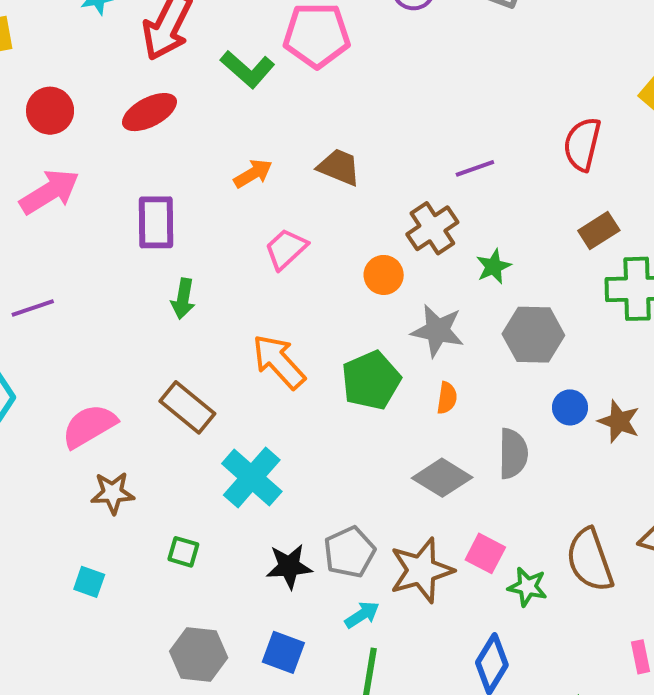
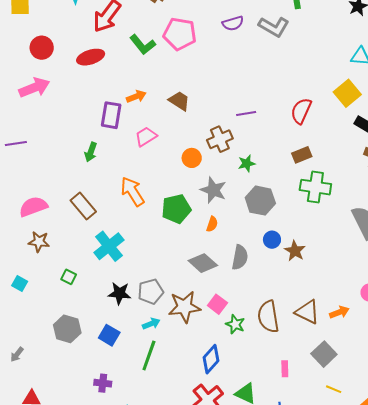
purple rectangle: (156, 222) -> (111, 115), moved

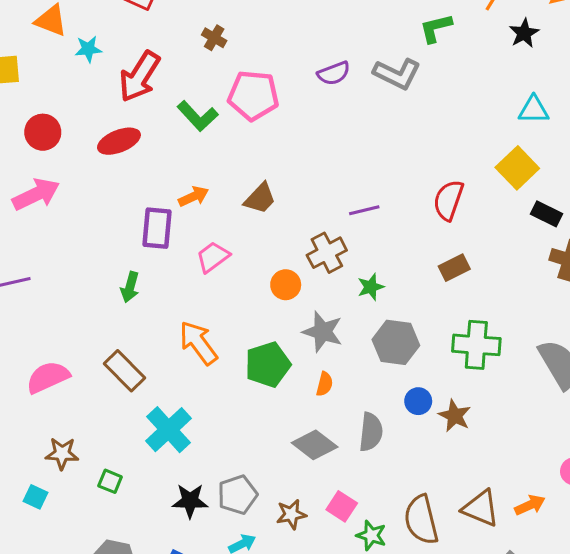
brown trapezoid: (179, 101) -> (260, 198), turned 105
green cross: (315, 187) -> (476, 345), moved
brown star: (39, 242) -> (62, 453), moved
brown star: (184, 307) -> (291, 514), size x0.6

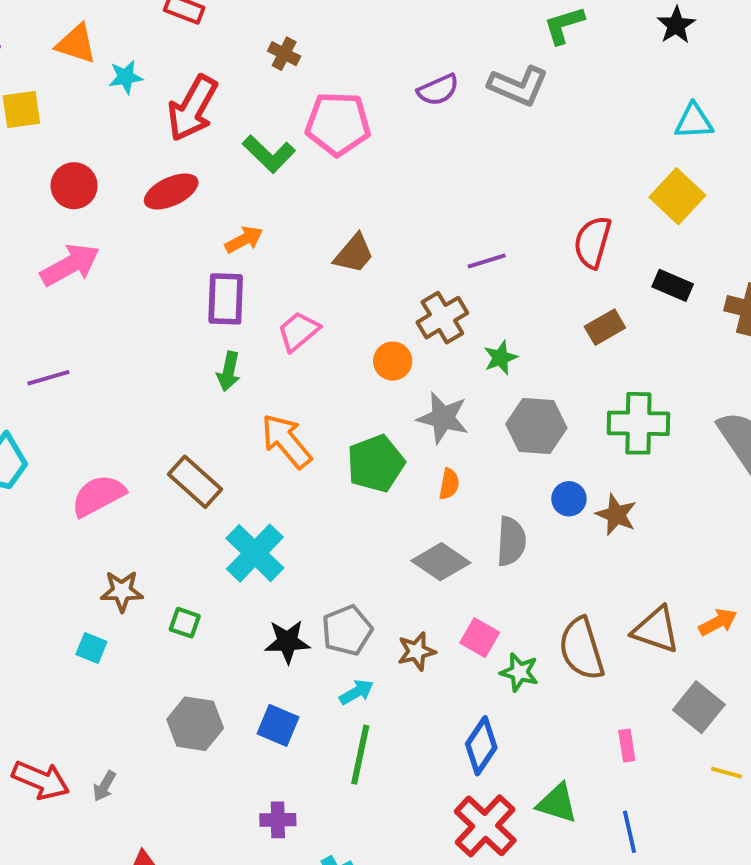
orange arrow: (194, 197) -> (244, 240), moved
black rectangle: (547, 214) -> (673, 285), moved
green arrow: (130, 287) -> (229, 371), moved

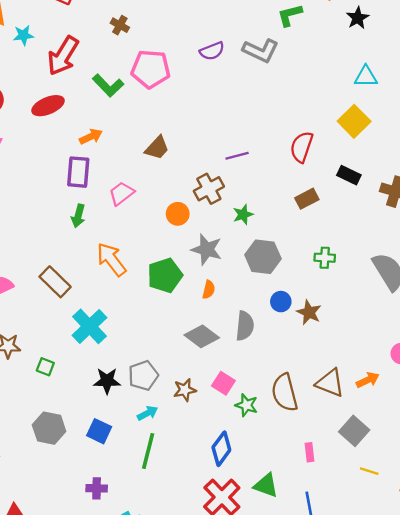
green cross: (638, 423) -> (325, 258), size x0.6

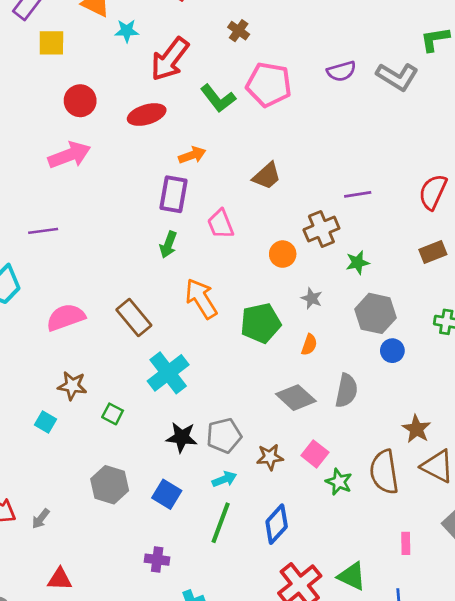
pink trapezoid: (121, 193) -> (221, 224), turned -80
gray star: (207, 249) -> (312, 298), size x0.6
blue circle: (281, 302) -> (392, 351), moved
brown star: (309, 312) -> (416, 429), moved
blue diamond: (221, 449) -> (277, 524), moved

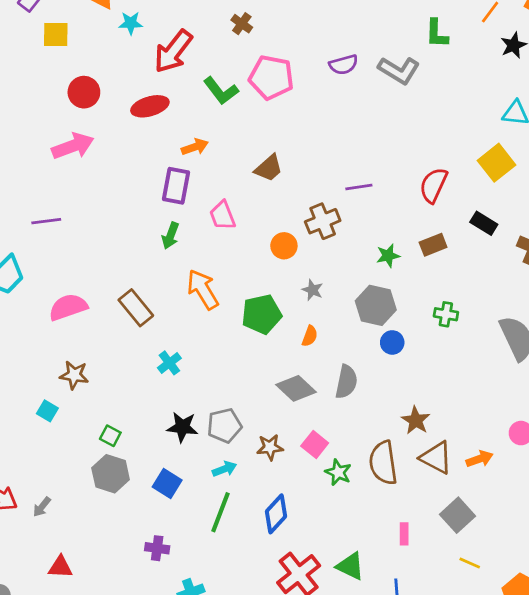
green L-shape: (435, 39) -> (437, 34), turned -80
green star: (358, 263) -> (388, 256), moved
cyan cross: (168, 373) -> (169, 363), size x0.6
green square: (113, 414) -> (110, 436), moved

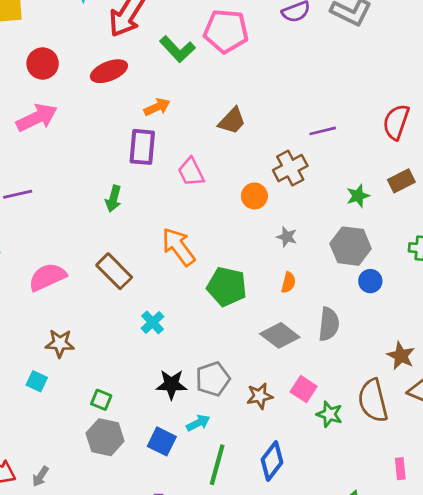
green arrow: (170, 236) -> (113, 199), moved
green pentagon: (262, 314) -> (227, 287), moved, turned 30
cyan arrow: (225, 469) -> (198, 423), moved

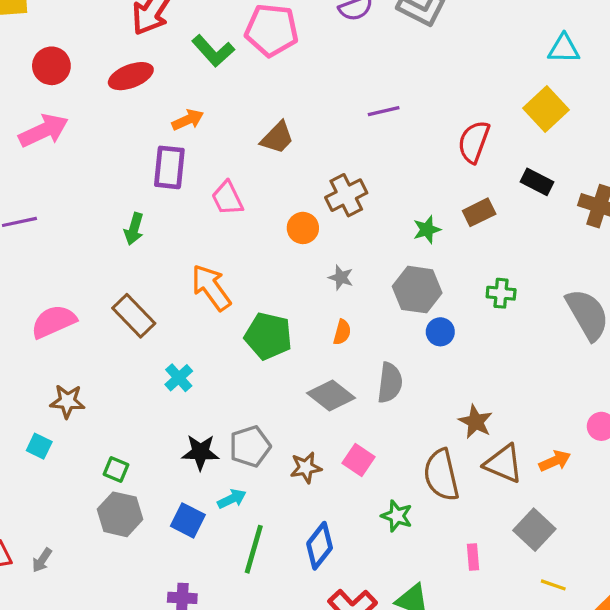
purple line: (323, 131) -> (384, 111), moved
green star: (329, 414) -> (397, 516), moved

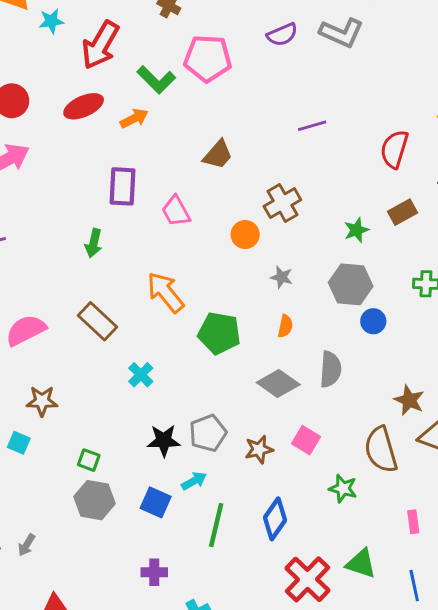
orange arrow: (188, 120) -> (134, 118), moved

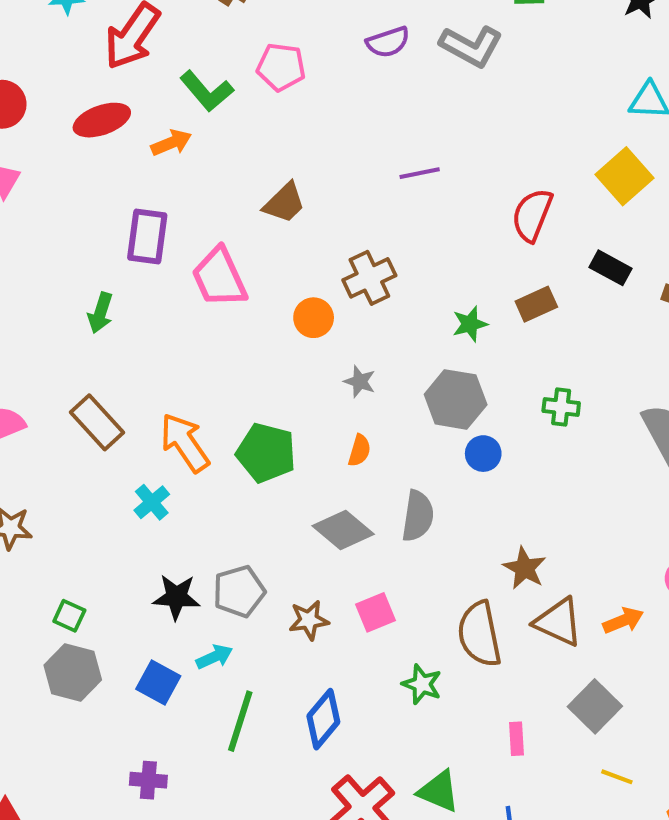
pink pentagon: (208, 58) -> (281, 67), size x0.7
pink trapezoid: (176, 211) -> (219, 277), size x1.4
orange arrow: (166, 292) -> (185, 443), moved
pink square: (306, 440) -> (376, 612), turned 32

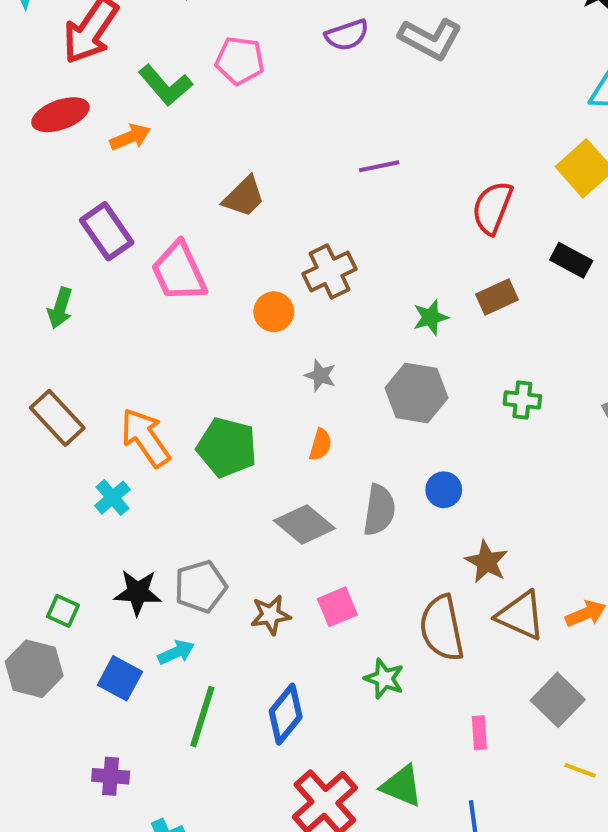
purple rectangle: (147, 237) -> (107, 231), turned -42
blue circle: (483, 454) -> (444, 490), moved
green square: (69, 616) -> (63, 611), moved

